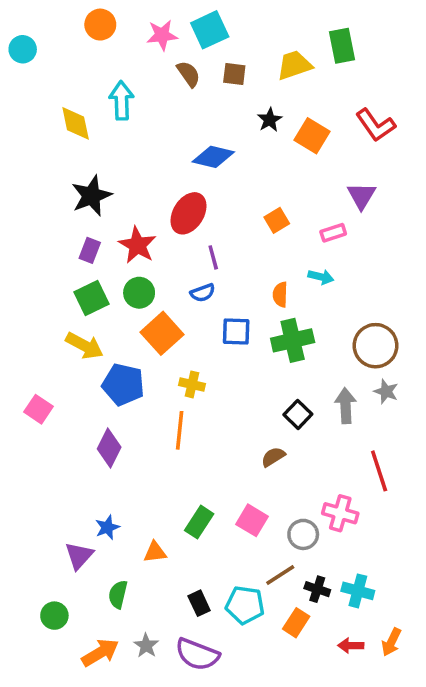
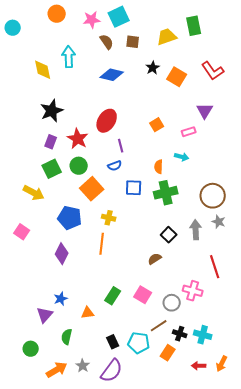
blue diamond: (213, 157) -> (112, 75), moved
yellow arrow: (84, 346) -> (34, 193), moved
purple semicircle: (197, 654) -> (112, 371), turned -75

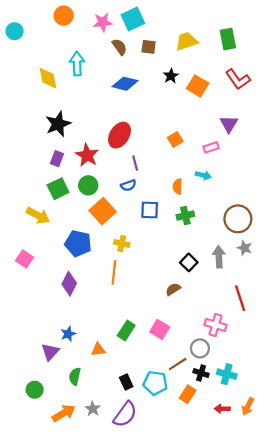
green rectangle: (194, 26) -> (228, 39), moved
green cross: (166, 193) -> (185, 216), size x0.7
gray circle: (172, 303) -> (200, 348), moved

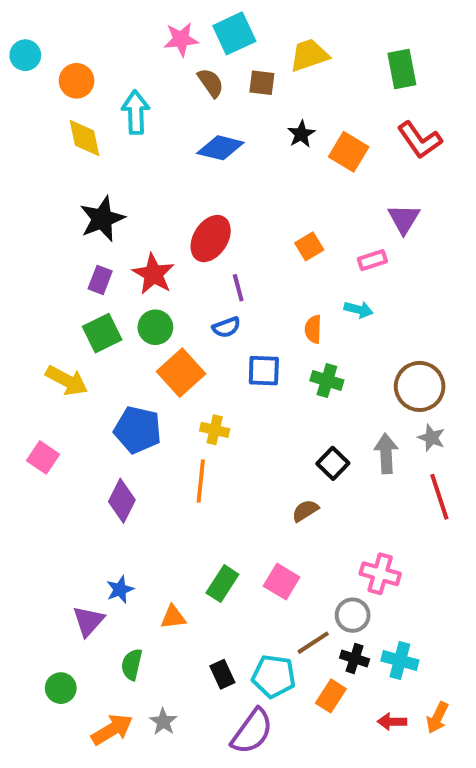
orange circle: (64, 16) -> (77, 81), moved
yellow trapezoid: (186, 41) -> (309, 55), moved
green cross: (185, 216) -> (327, 380), turned 30
red line: (240, 298) -> (439, 497), moved
purple semicircle: (125, 414) -> (252, 731), moved

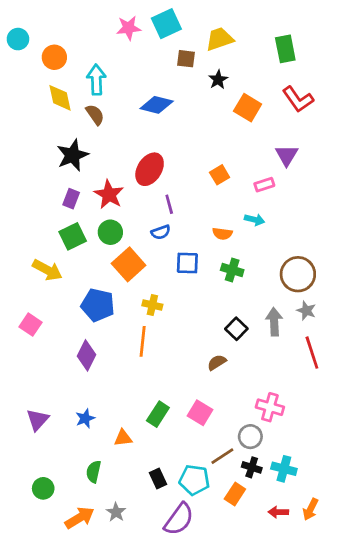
brown semicircle: (211, 83) -> (95, 115), moved
black star: (301, 134) -> (218, 80), moved
orange semicircle: (313, 329) -> (222, 234), turned -84
purple triangle: (88, 621) -> (38, 420), moved

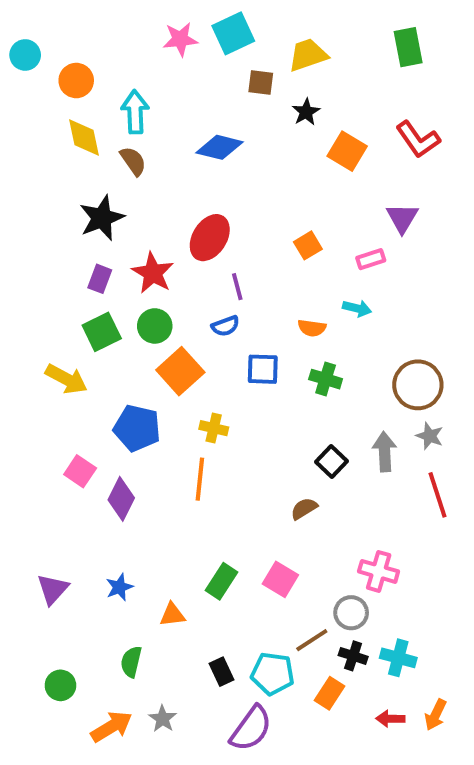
green rectangle: (285, 49) -> (408, 47), moved
pink square: (31, 325) -> (80, 471), moved

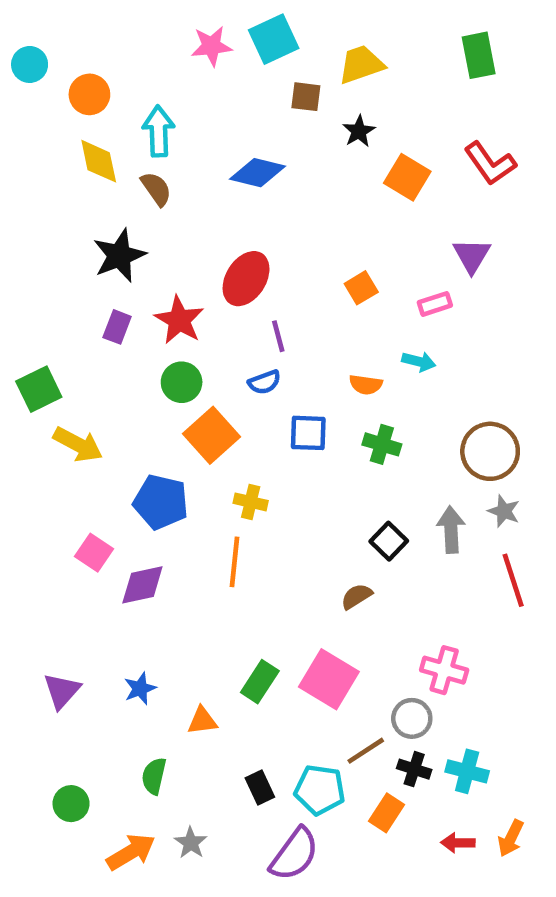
green square: (102, 332) -> (39, 389), moved
purple diamond: (121, 499) -> (142, 585), turned 51
pink square: (280, 579) -> (329, 679), size x1.4

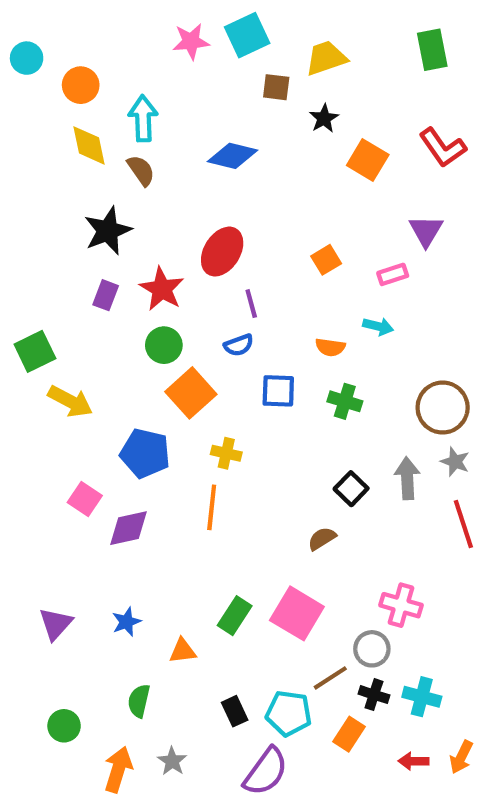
orange arrow: (131, 852) -> (118, 769), turned -42

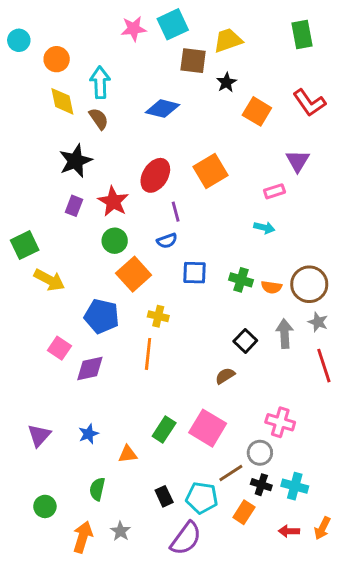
brown square: (276, 87) -> (193, 61), size x1.4
orange square: (326, 260) -> (211, 171), moved, size x1.6
orange semicircle: (330, 347) -> (272, 287), moved

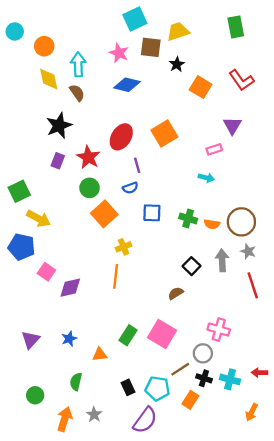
pink star: (134, 29) -> (119, 53), moved, turned 30
blue pentagon: (102, 316) -> (22, 247), moved
yellow cross: (158, 316) -> (124, 247), turned -35
red arrow: (289, 531) -> (260, 373), moved

